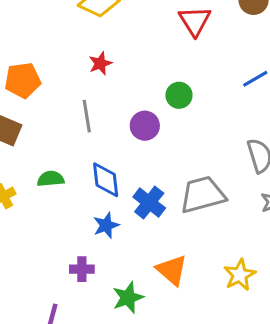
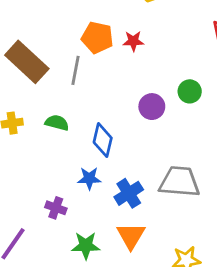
orange pentagon: (23, 80) -> (97, 38), moved
gray line: (87, 116) -> (75, 70), moved
blue cross: (149, 203) -> (129, 193), moved

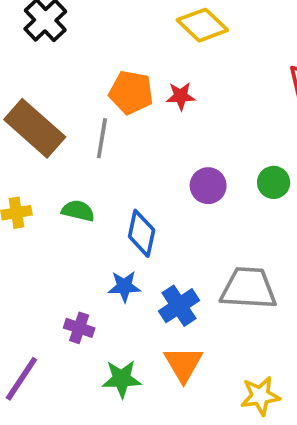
green circle: (190, 91) -> (274, 182), moved

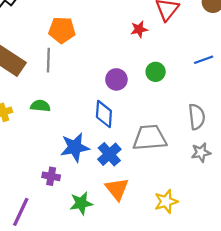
red star: (181, 96) -> (139, 29), moved
blue diamond: (142, 233) -> (104, 114), moved
blue star: (124, 286) -> (75, 147), size x1.5

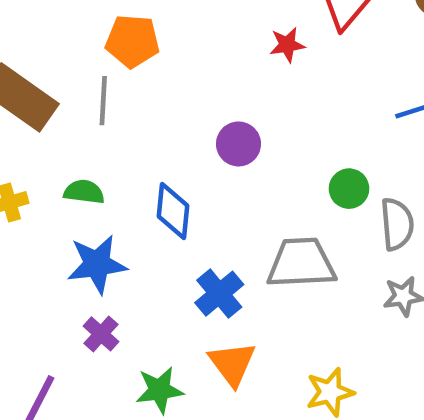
green circle: (156, 72) -> (349, 189), moved
blue diamond: (104, 114) -> (173, 211), moved
blue star: (75, 147) -> (97, 264), moved
purple cross: (51, 176) -> (101, 334), turned 30

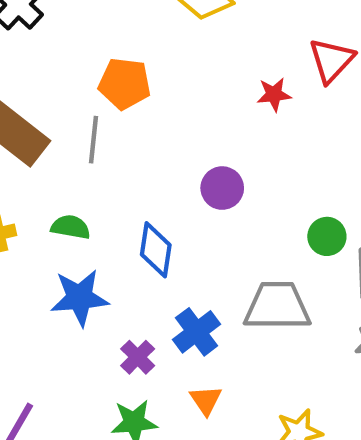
purple cross: (101, 334) -> (138, 357), moved
orange triangle: (232, 364) -> (206, 400), size x0.7

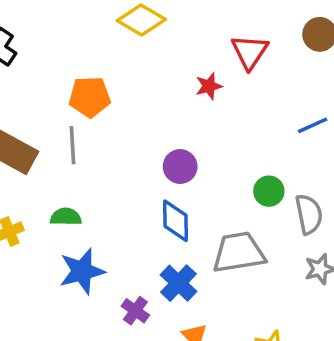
blue diamond: (156, 250) -> (176, 221), moved

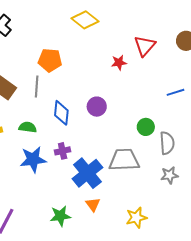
blue diamond: (176, 221) -> (61, 113), moved
blue cross: (178, 283) -> (87, 173), size x1.4
purple cross: (135, 311) -> (63, 151), moved, turned 35

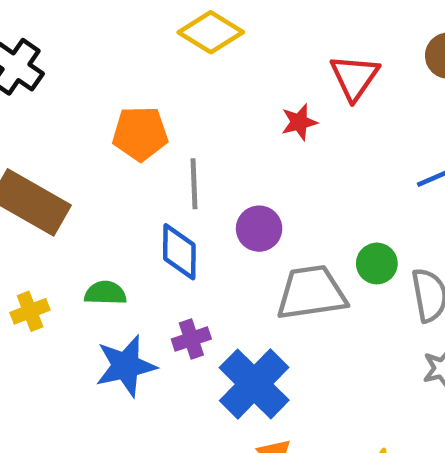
gray line: (37, 87) -> (194, 184), moved
gray trapezoid: (124, 160) -> (311, 293), moved

